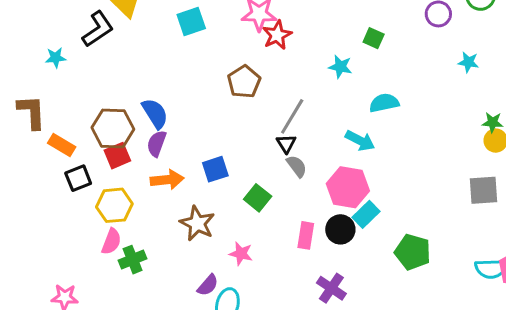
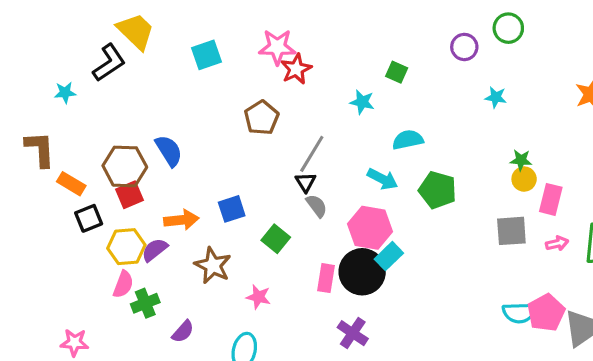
purple semicircle: (157, 144) -> (155, 250), moved, turned 32
black circle: (340, 229) -> (362, 272), size x1.5
green pentagon: (413, 252) -> (438, 190), moved
purple semicircle: (208, 285) -> (183, 331), moved

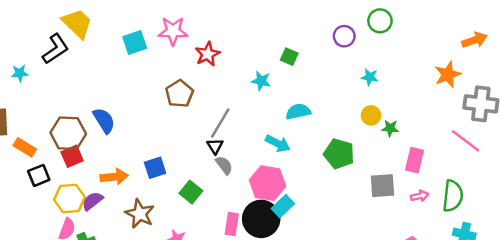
pink star: (277, 47) -> (173, 31), moved
yellow circle: (524, 179) -> (371, 115), moved
green pentagon: (438, 190) -> (339, 154), moved

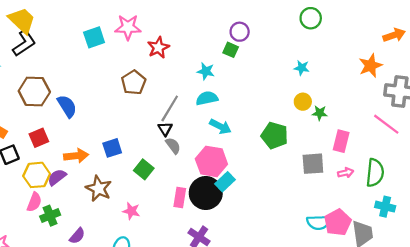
yellow trapezoid: (77, 23) -> (22, 20), moved
purple circle: (344, 36) -> (240, 32), moved
cyan semicircle: (298, 112) -> (207, 98), moved
brown hexagon: (68, 133) -> (34, 92), moved

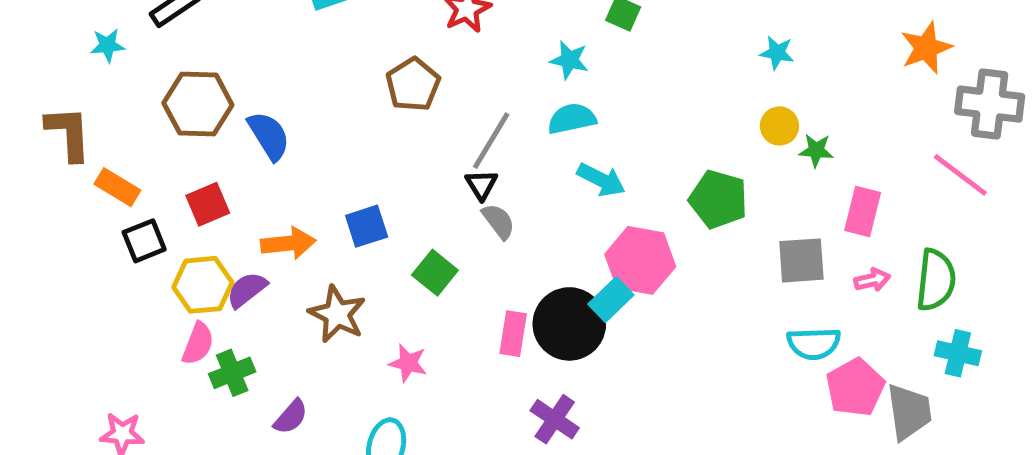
pink hexagon: (211, 161) -> (640, 260), moved
cyan semicircle: (319, 222) -> (814, 343), moved

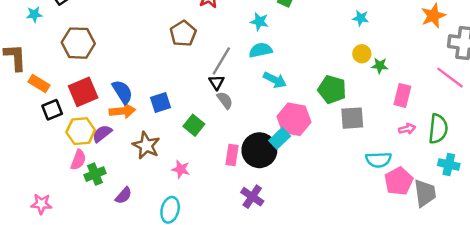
blue semicircle: (269, 136) -> (122, 92), moved
red square: (208, 204) -> (83, 92), size x1.4
gray square: (801, 260) -> (352, 118), moved

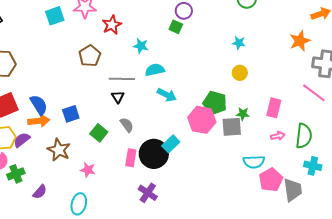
cyan star: (259, 22) -> (141, 46), moved
gray line: (221, 61) -> (122, 79), turned 60
green star: (380, 66) -> (243, 114), moved
gray semicircle: (225, 100) -> (127, 125), moved
pink hexagon: (294, 119) -> (202, 120), moved

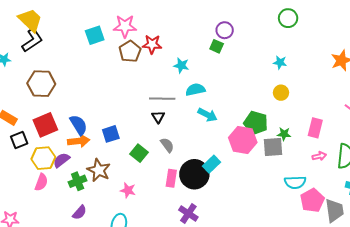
red star: (112, 25) -> (152, 44), turned 30
brown pentagon: (90, 56) -> (130, 51), moved
green cross: (16, 174) -> (78, 181), moved

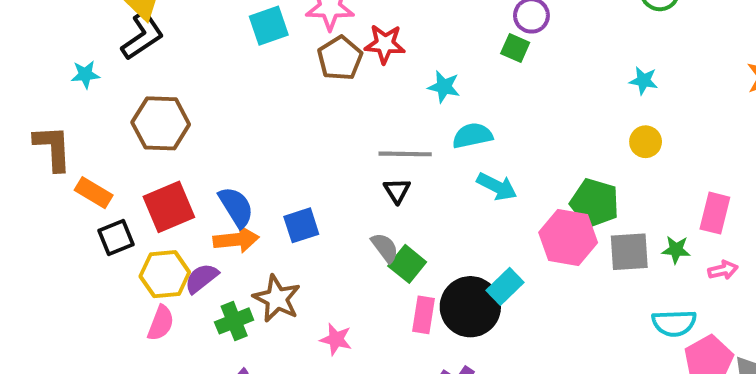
green star: (284, 134) -> (676, 250), moved
gray semicircle: (167, 145) -> (385, 248), moved
green square: (139, 153) -> (407, 264), moved

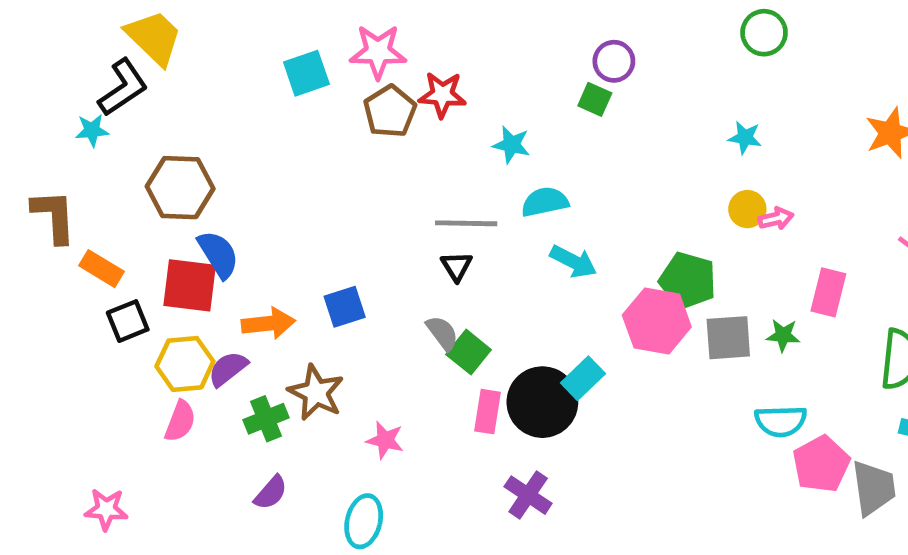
black L-shape: (142, 36) -> (123, 87), moved
red square: (169, 207) -> (190, 285), turned 30
blue semicircle: (236, 207) -> (218, 254), moved
pink arrow: (723, 270) -> (776, 219), moved

